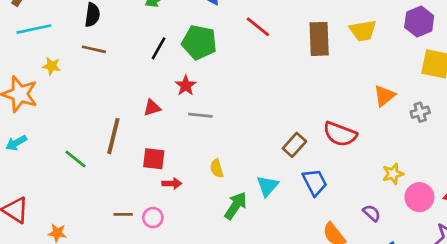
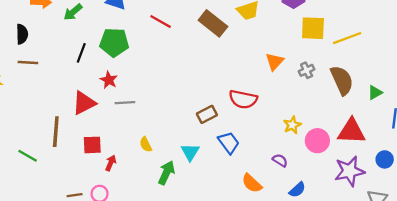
brown rectangle: (319, 39) -> (213, 23), turned -40
red triangle: (152, 108) -> (84, 103), size x1.6
brown rectangle: (294, 145) -> (207, 114), turned 30
red arrow: (172, 183) -> (111, 163), turned -56

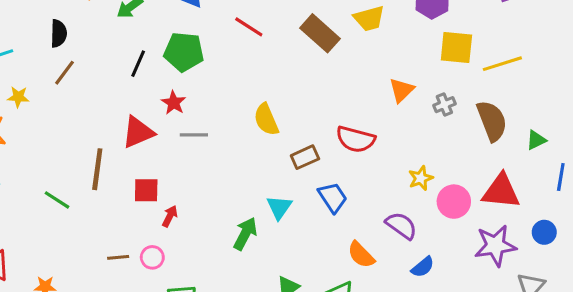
brown line: (28, 62) -> (64, 73), turned -60
yellow semicircle: (146, 144) -> (266, 120), moved, size x1.5
purple semicircle: (280, 160) -> (401, 226), size x1.5

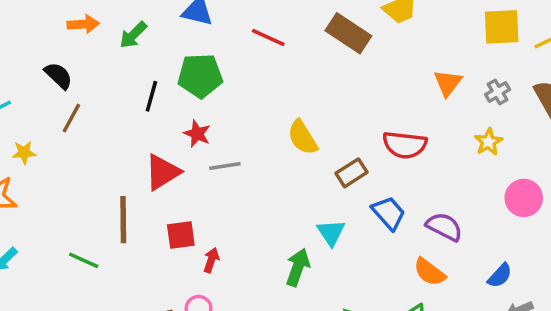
black semicircle: (59, 33) -> (58, 76), turned -40
yellow star: (421, 178) -> (488, 142), moved
purple semicircle: (401, 226) -> (444, 227), moved

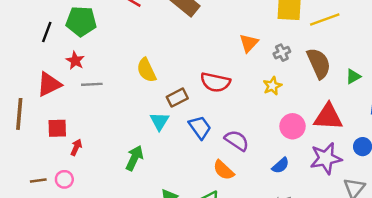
cyan triangle: (331, 233) -> (159, 121), moved
blue semicircle: (500, 276) -> (281, 165), moved

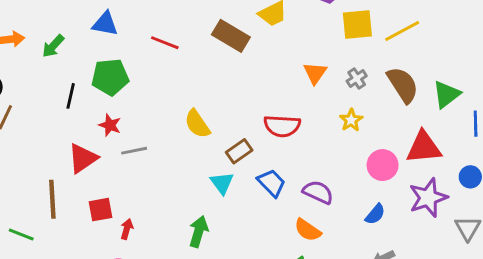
green triangle: (353, 76) -> (446, 94), size x1.5

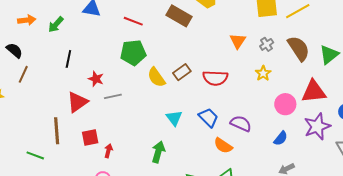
green pentagon: (110, 77) -> (133, 53), moved
brown rectangle: (239, 151) -> (182, 72), moved
orange semicircle: (308, 230) -> (223, 146), moved

